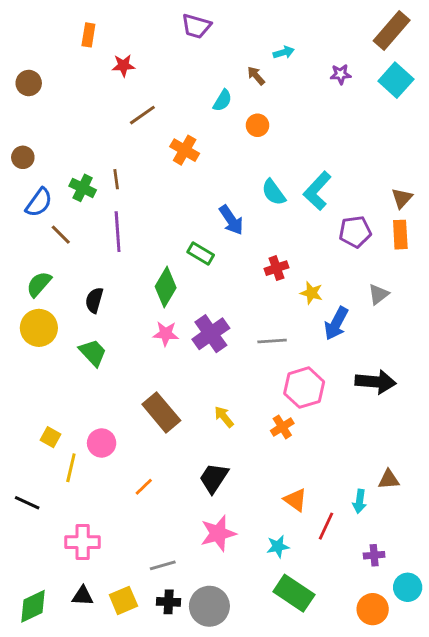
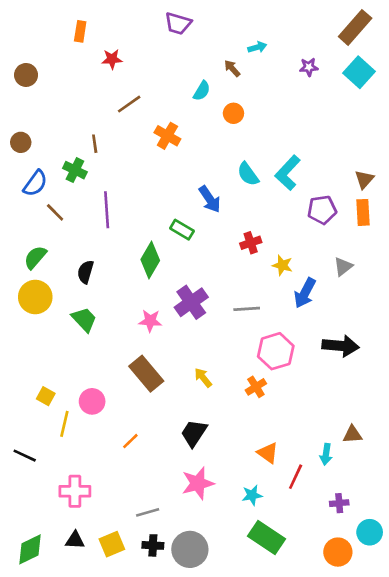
brown line: (116, 179) -> (95, 144), moved
pink star: (166, 334) -> (150, 321), moved

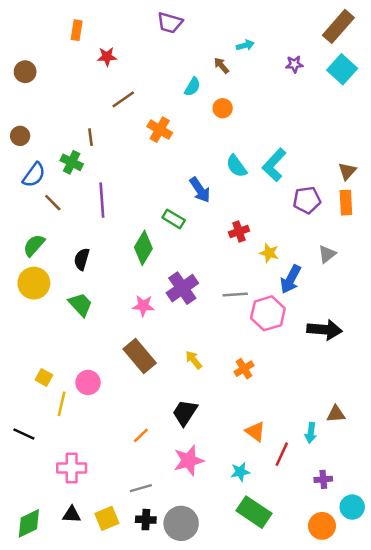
pink hexagon: (276, 351) -> (268, 313), moved
orange line: (130, 441) -> (141, 435), moved

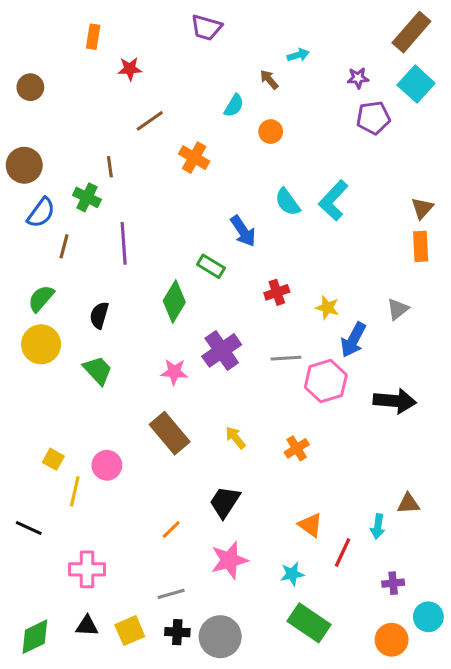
brown circle: (20, 136) -> (24, 165), size x1.5
purple pentagon: (307, 200) -> (373, 118), moved
brown line: (53, 203) -> (64, 246), turned 60
red cross: (239, 231) -> (277, 292), moved

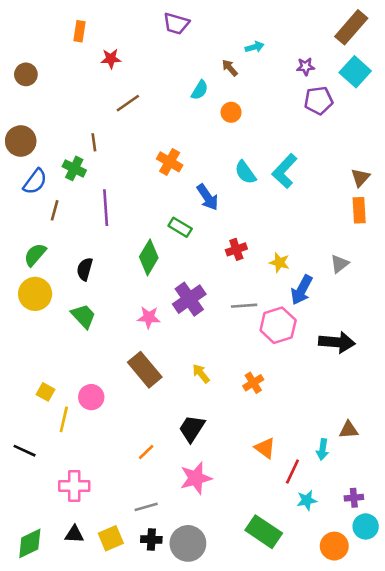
orange cross: (194, 158) -> (170, 162), moved
cyan star: (292, 574) -> (307, 500), moved
purple cross: (393, 583) -> (354, 498), moved

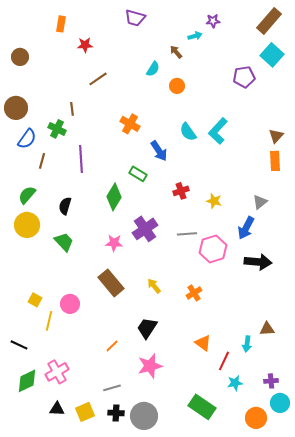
purple star: (306, 67) -> (213, 21), moved
blue arrow: (302, 290) -> (246, 228), moved
pink cross: (74, 486) -> (57, 372), turned -30
green diamond: (30, 543) -> (27, 381), moved

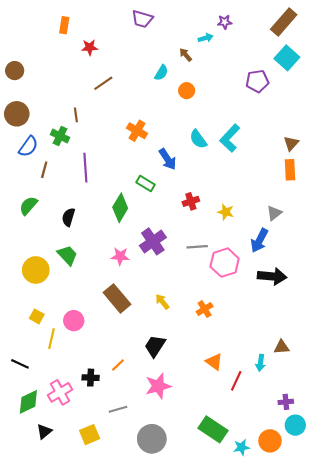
brown circle: (20, 57) -> (15, 71), moved
yellow circle: (27, 225) -> (36, 270), moved
cyan star: (235, 383) -> (241, 447), moved
black triangle: (57, 409) -> (44, 431), moved, turned -42
black cross: (116, 413) -> (91, 378), moved

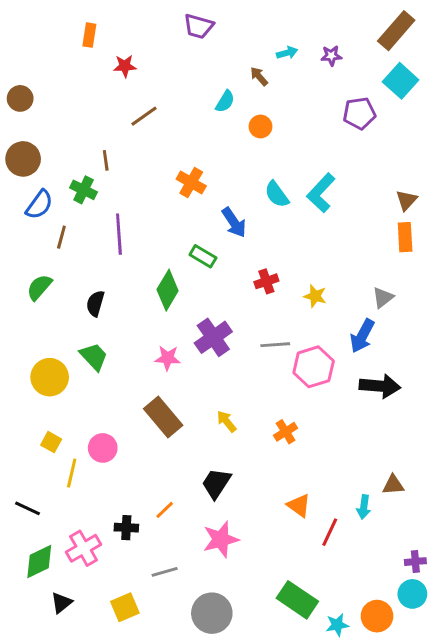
purple star: (225, 22) -> (331, 56), moved
purple cross: (286, 402) -> (415, 562), moved

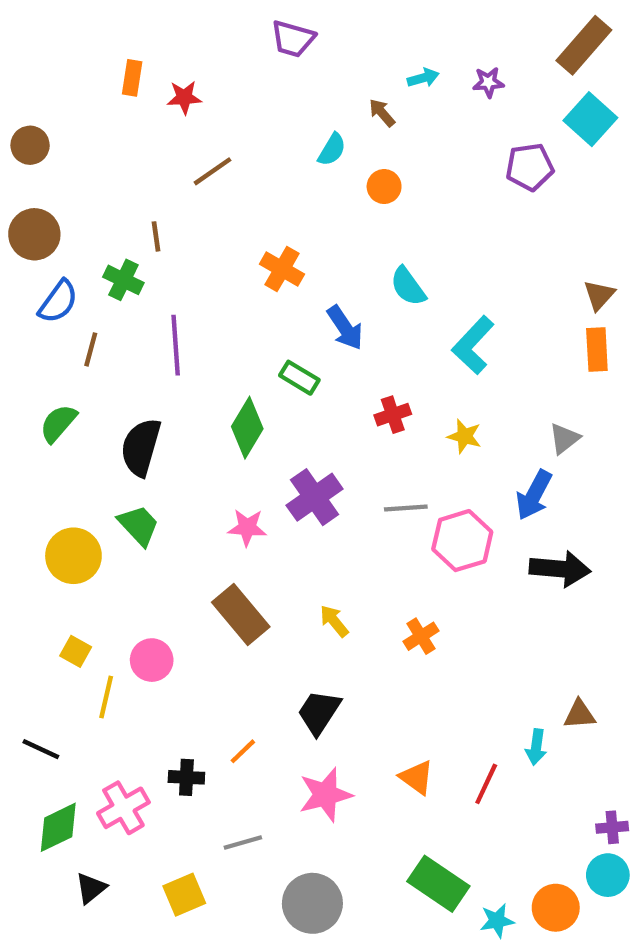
orange rectangle: (89, 35) -> (132, 78), moved
cyan L-shape: (321, 193) -> (473, 345), moved
black semicircle: (95, 303) -> (141, 447), size x1.5
orange triangle: (299, 505) -> (417, 777), moved

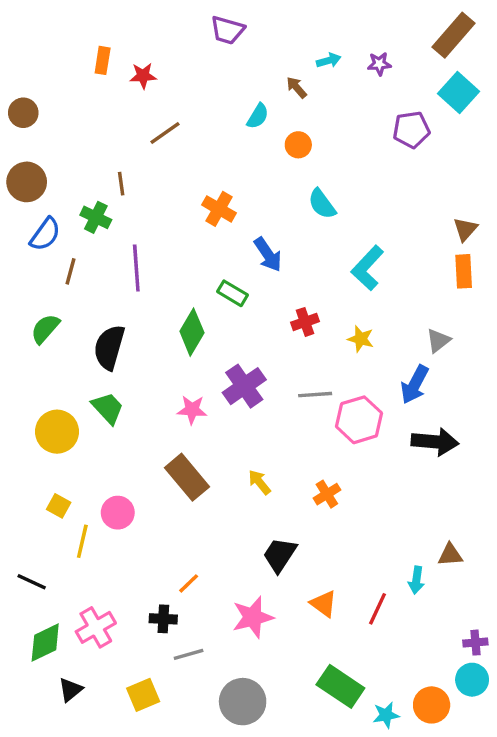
cyan semicircle: (408, 286) -> (322, 204), moved
black trapezoid: (319, 712) -> (280, 555), moved
black cross: (186, 777) -> (163, 619), moved

